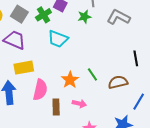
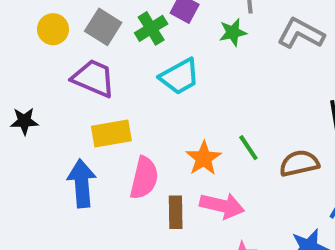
cyan trapezoid: (58, 39) -> (180, 77), turned -50
pink arrow: (79, 104) -> (222, 206), size x1.5

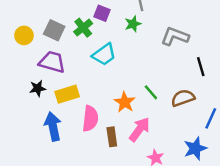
gray L-shape: (301, 33) -> (175, 36), moved
black star: (24, 121) -> (38, 88), moved
pink arrow: (222, 206) -> (139, 129), turned -60

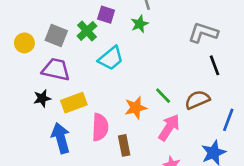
gray L-shape: (175, 36) -> (203, 33), moved
orange star: (125, 102) -> (136, 108), turned 30
pink arrow: (139, 129) -> (169, 128), moved

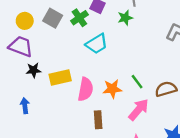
purple trapezoid: (56, 69) -> (21, 46), moved
pink semicircle: (100, 127) -> (86, 89), moved
blue arrow: (61, 138) -> (25, 106), moved, size x0.6

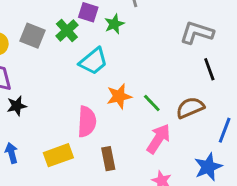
green star: (125, 18) -> (114, 24), moved
yellow rectangle: (60, 78) -> (58, 155), moved
orange star: (112, 89) -> (119, 96), moved

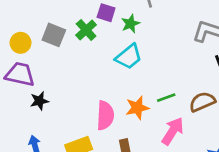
cyan trapezoid: (93, 61) -> (129, 57), moved
orange star: (119, 96) -> (137, 108), moved
green line: (152, 103) -> (166, 98), turned -66

